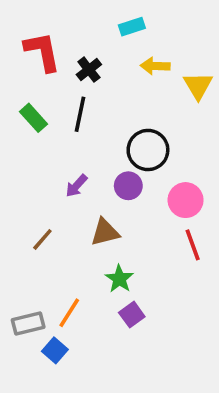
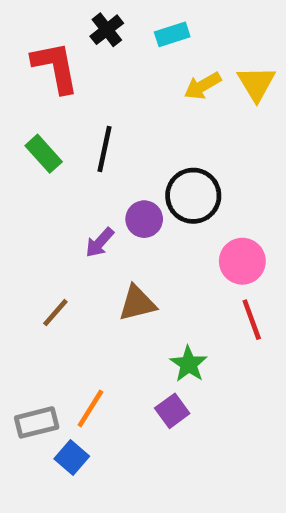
yellow arrow: (155, 66) -> (203, 86), turned -32
black cross: (89, 70) -> (107, 30), moved
yellow triangle: (198, 86) -> (256, 84), moved
purple circle: (128, 186) -> (144, 219), moved
green star: (119, 279) -> (189, 364), moved

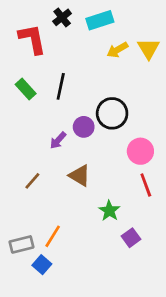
cyan rectangle: (172, 34) -> (100, 20), size x1.4
brown triangle: (137, 303) -> (80, 176), turned 45
purple square: (172, 411) -> (131, 238), moved

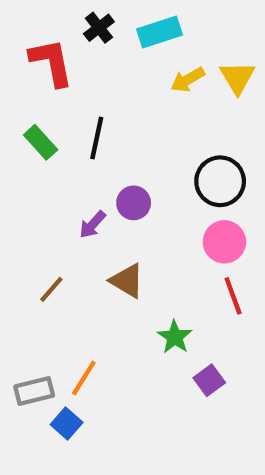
black circle: (112, 113) -> (220, 181), moved

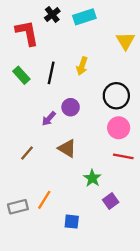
yellow arrow: (188, 80) -> (82, 66), moved, turned -42
red line: (233, 296) -> (123, 156), turned -60
blue square: (67, 423) -> (72, 222), moved, turned -35

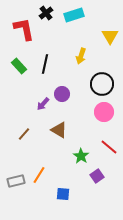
yellow arrow: (82, 66) -> (81, 56), moved
red line: (123, 156) -> (109, 147), moved, turned 30

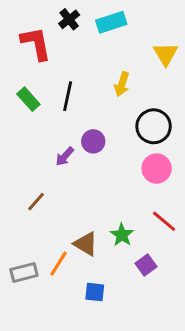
brown triangle: (59, 130) -> (86, 244), moved

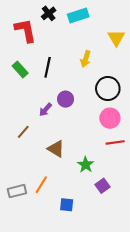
brown line: (36, 202) -> (23, 132), moved
red line: (164, 221) -> (115, 142), moved, turned -48
brown triangle: (86, 244) -> (56, 149), moved

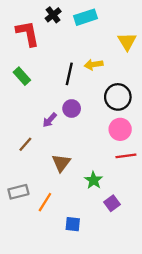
yellow arrow: (86, 59) -> (94, 65), turned 63
black line: (48, 67) -> (69, 74), moved
brown triangle: (56, 149) -> (61, 163), turned 36
gray rectangle: (17, 191) -> (18, 192), moved

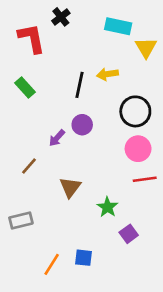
cyan rectangle: (85, 17) -> (118, 26), moved, turned 30
orange line: (45, 202) -> (52, 264), moved

